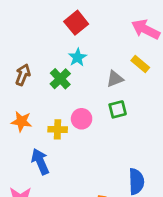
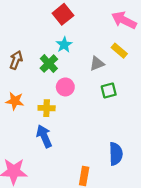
green square: (118, 109) -> (109, 90), moved
pink circle: (82, 119) -> (65, 87), moved
blue arrow: (40, 161) -> (44, 136), moved

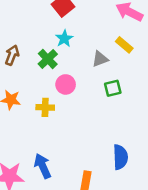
blue arrow: (44, 136) -> (43, 166), moved

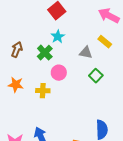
gray triangle: (100, 59) -> (86, 53), turned 32
green square: (113, 88) -> (96, 76), turned -32

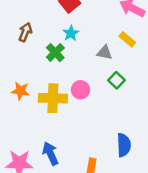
brown arrow: (17, 50) -> (25, 32), moved
pink circle: (59, 73) -> (80, 90), moved
yellow cross: (43, 91) -> (53, 98), size x1.6

